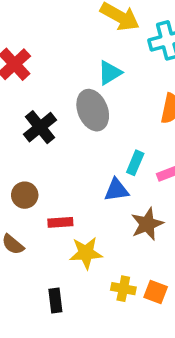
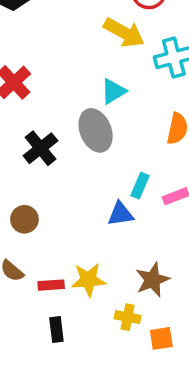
red rectangle: (60, 222) -> (51, 285), moved
brown star: (147, 224) -> (152, 280), moved
orange square: (156, 292) -> (161, 338), moved, turned -30

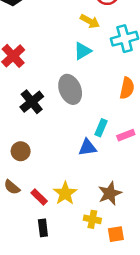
yellow arrow: (124, 33) -> (90, 21), size x0.7
cyan triangle: (113, 91) -> (82, 51), moved
yellow star: (88, 280) -> (65, 193), turned -30
red rectangle: (51, 285) -> (39, 197), turned 49

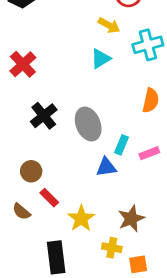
gray ellipse: (70, 89) -> (88, 124), moved
red rectangle: (39, 197) -> (49, 198), moved
black rectangle: (43, 228) -> (56, 257), size x1.6

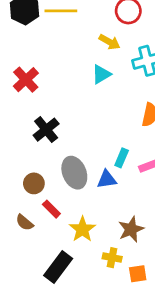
gray ellipse: (88, 124) -> (74, 173), moved
black rectangle: (56, 257) -> (58, 267), turned 44

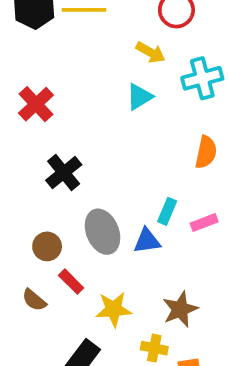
yellow star: (82, 229) -> (114, 309), turned 30

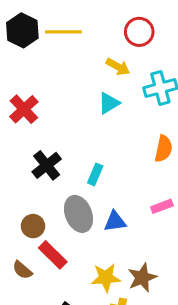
cyan rectangle: (167, 211) -> (95, 174), moved
red rectangle: (71, 282) -> (53, 255), size x1.4
yellow star: (114, 309) -> (106, 278), moved

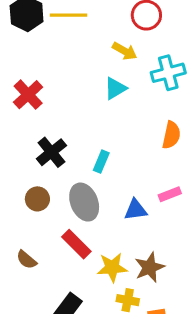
blue triangle: (115, 221) -> (136, 210), moved
brown circle: (33, 226) -> (37, 199), moved
red rectangle: (53, 255) -> (76, 244), moved

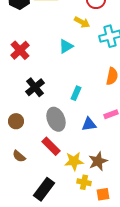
cyan triangle: (115, 88) -> (66, 46), moved
cyan rectangle: (101, 162) -> (76, 93), moved
brown circle: (37, 199) -> (16, 121), moved

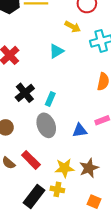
cyan rectangle: (76, 93) -> (50, 99), moved
red rectangle: (51, 146) -> (31, 160), moved
yellow cross: (84, 182) -> (57, 189), moved
orange square: (103, 194) -> (94, 202), turned 32

